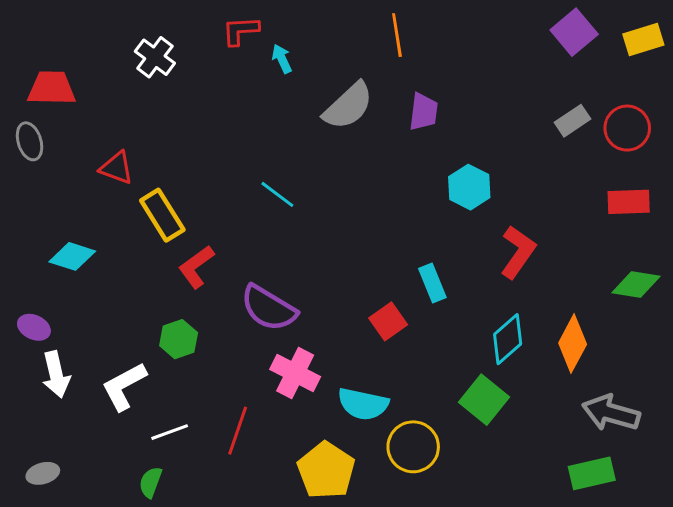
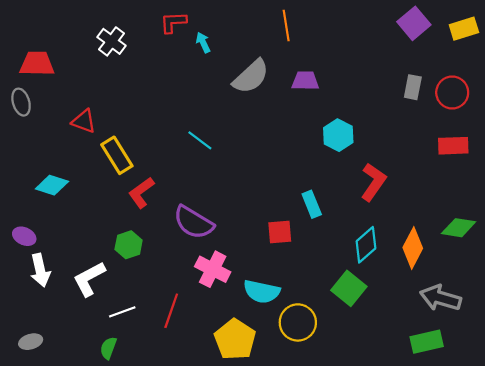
purple trapezoid: (424, 112) -> (305, 81), turned -96
gray rectangle: (573, 121) -> (413, 87), turned -45
green diamond: (636, 284) -> (459, 228), moved
red square: (388, 321) -> (280, 232), turned 30

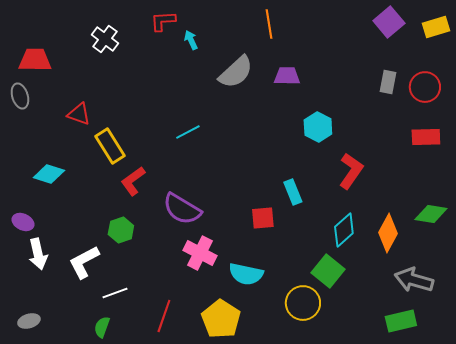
cyan line: (200, 140) -> (188, 132), turned -65
red line: (171, 311) -> (164, 316), moved
yellow circle: (298, 322) -> (303, 303), moved

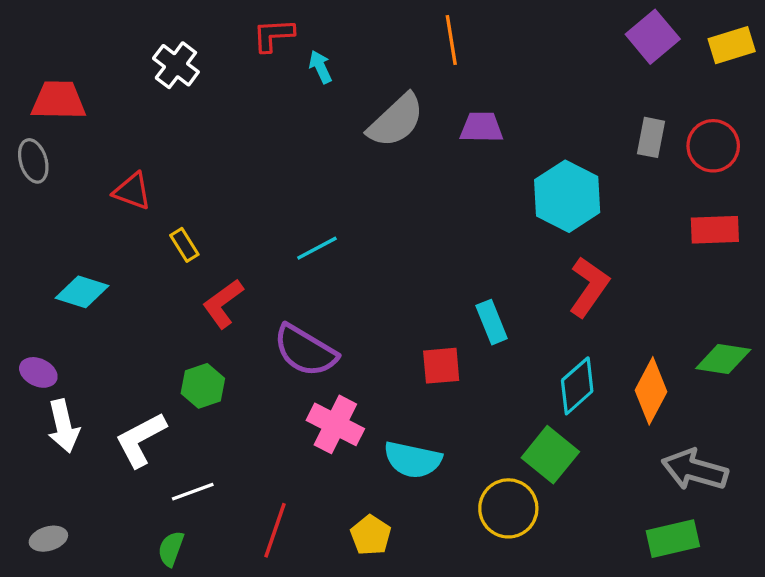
cyan hexagon: (318, 127) -> (567, 196), moved, size x1.4
cyan line: (188, 132) -> (317, 248), moved
yellow rectangle: (110, 146) -> (184, 245), size x0.6
yellow pentagon: (221, 319) -> (371, 535), size x0.6

